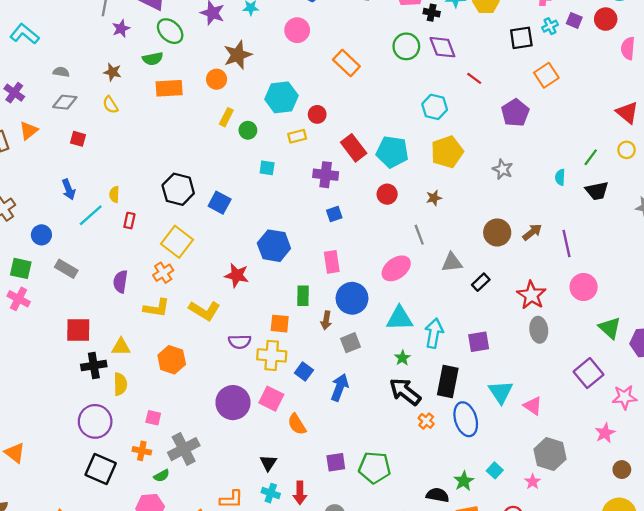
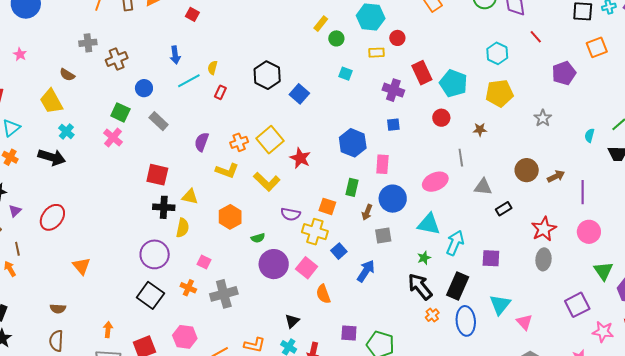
yellow square: (177, 242) -> (270, 140), moved
blue hexagon: (274, 246) -> (353, 143), moved
green semicircle: (162, 476) -> (258, 238), moved

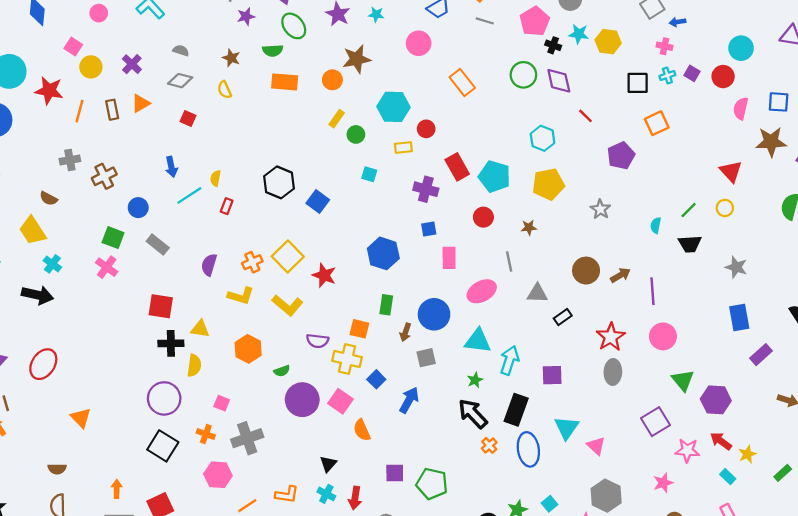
pink rectangle: (382, 164) -> (449, 258), moved
pink hexagon: (185, 337) -> (218, 475), moved

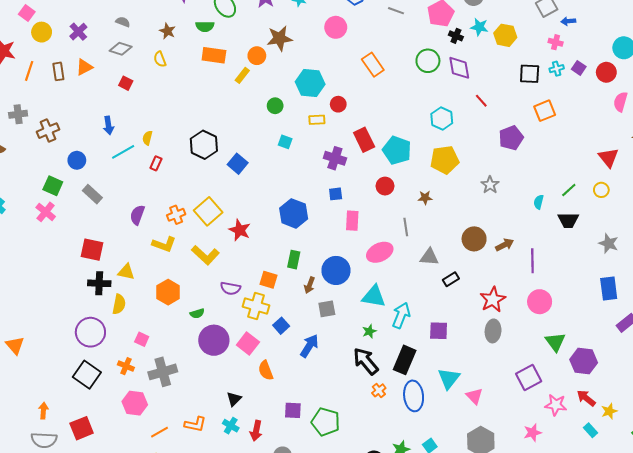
yellow rectangle: (337, 119) -> (242, 75), moved

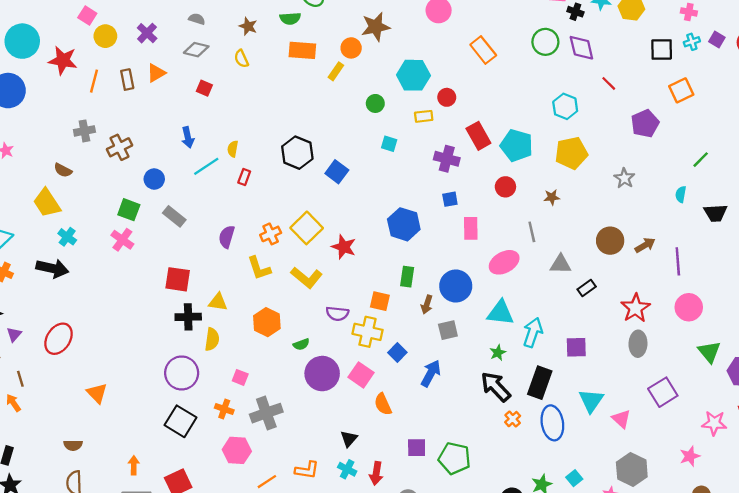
green line: (569, 190) -> (701, 160), moved
yellow L-shape: (164, 244) -> (259, 268), turned 55
purple square: (529, 377) -> (663, 392), moved

